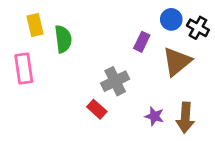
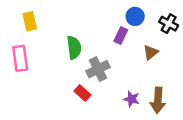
blue circle: (171, 19) -> (135, 16), moved
green semicircle: (63, 39) -> (74, 48), moved
brown triangle: (177, 62) -> (151, 52), size x0.6

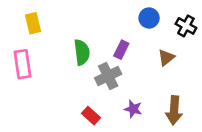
purple rectangle: (121, 36) -> (121, 50), moved
red rectangle: (82, 93) -> (91, 116), moved
purple star: (131, 99) -> (133, 109), moved

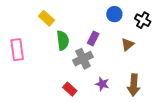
yellow rectangle: (33, 23) -> (47, 18), moved, turned -35

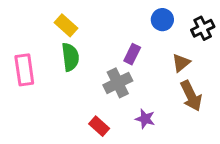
black cross: (143, 20) -> (203, 28), turned 35
green semicircle: (63, 40) -> (70, 57), moved
brown arrow: (134, 85) -> (191, 96), moved, turned -30

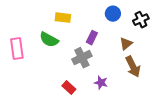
yellow rectangle: (66, 25) -> (63, 18), moved, turned -35
green semicircle: (70, 57) -> (49, 40), turned 126

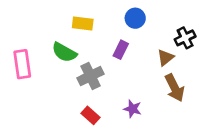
blue circle: (113, 14) -> (135, 18), moved
black cross: (141, 20) -> (185, 38), moved
gray cross: (82, 58) -> (91, 76), moved

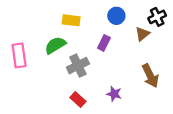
black cross: (185, 38) -> (157, 17), moved
green semicircle: (64, 52) -> (55, 45), turned 120
brown triangle: (165, 58) -> (142, 34), moved

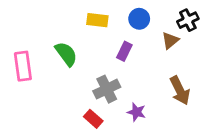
yellow rectangle: (71, 20) -> (97, 20), moved
green semicircle: (55, 45) -> (66, 54), turned 85
gray cross: (78, 66) -> (107, 89), moved

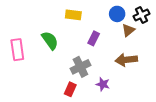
blue circle: (139, 19) -> (117, 14), moved
brown arrow: (180, 90) -> (126, 60), moved, turned 110
red rectangle: (93, 119) -> (70, 89), turned 72

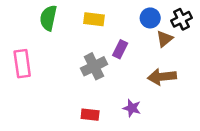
green semicircle: (50, 40) -> (48, 18), moved, turned -132
gray cross: (80, 67) -> (94, 66), moved
red rectangle: (70, 89) -> (90, 115), turned 72

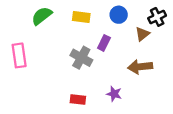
green semicircle: (48, 18) -> (42, 16), turned 40
blue circle: (150, 18) -> (119, 15), moved
gray cross: (94, 66) -> (81, 58), turned -35

